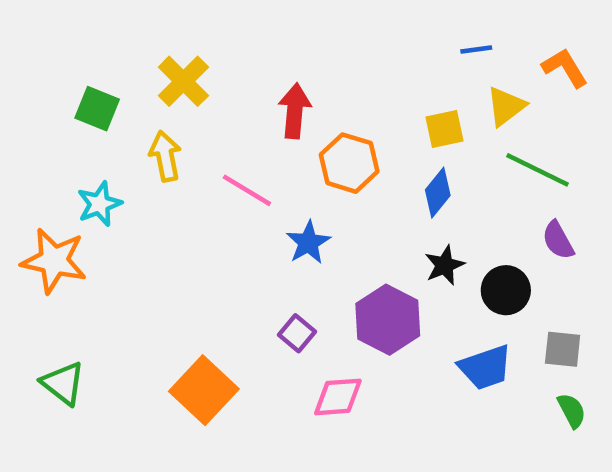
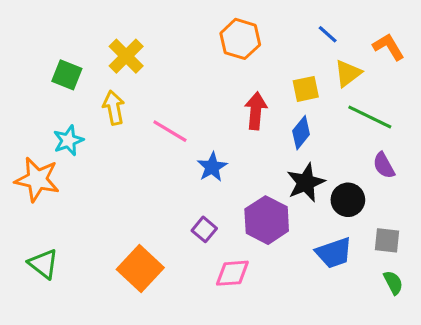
blue line: (476, 50) -> (328, 34), turned 50
red arrow: (295, 111) -> (256, 111), moved
orange hexagon: (349, 163) -> (240, 39), moved
black star: (444, 265) -> (306, 183), size x1.4

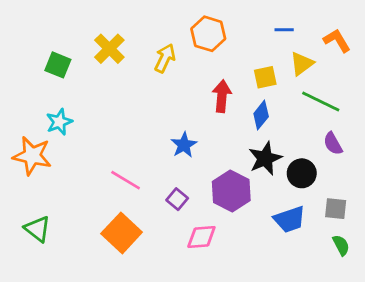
blue line: (328, 34) -> (284, 30), turned -42
yellow arrow: (114, 108) -> (165, 58), moved, turned 36
pink line: (170, 131) -> (126, 180), moved

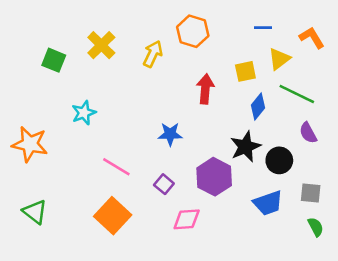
blue diamond: (261, 115) -> (258, 107), moved
cyan star: (59, 122) -> (84, 113), moved
blue star: (184, 145) -> (170, 134), turned 30

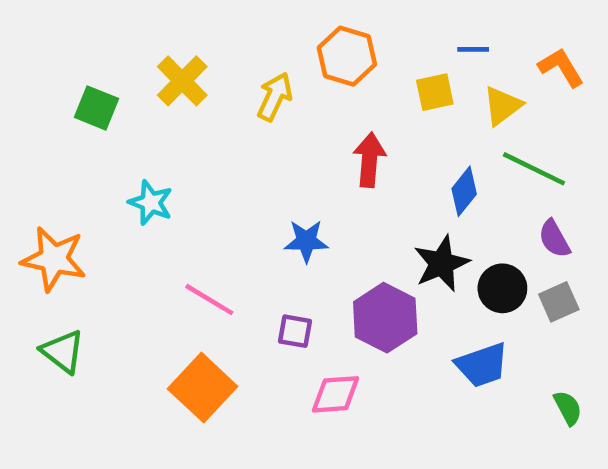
yellow square: (245, 71) -> (435, 92), moved
cyan star: (84, 113) -> (151, 203), turned -30
purple square: (164, 184) -> (295, 331), turned -30
gray square: (311, 193) -> (559, 302), moved, turned -30
green triangle: (35, 212) -> (63, 351), moved

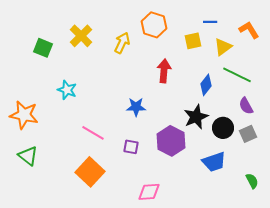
pink diamond: (336, 394) -> (149, 192), moved

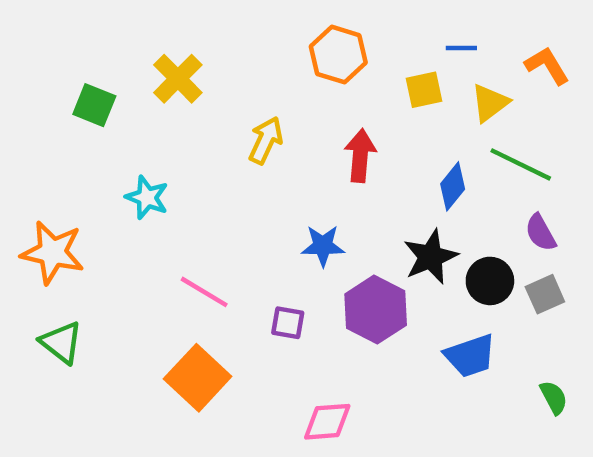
yellow arrow: (122, 43) -> (266, 140), moved
blue star: (136, 107) -> (323, 246), moved

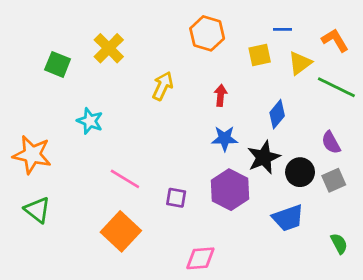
red arrow: (360, 156) -> (221, 95), size x0.7
green line: (521, 164) -> (336, 87), moved
blue star: (323, 246) -> (225, 138), moved

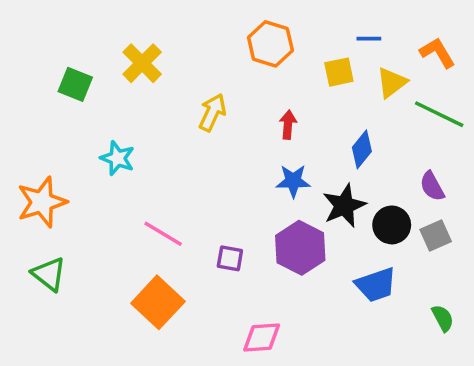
orange star: (32, 155) -> (42, 202), turned -30

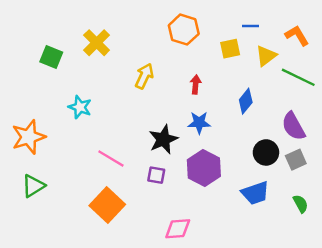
purple semicircle: (432, 186) -> (293, 126), size x1.4
black star: (344, 206) -> (163, 139), moved
green triangle: (49, 274) -> (33, 186), turned 50
green semicircle: (443, 318) -> (301, 204), moved

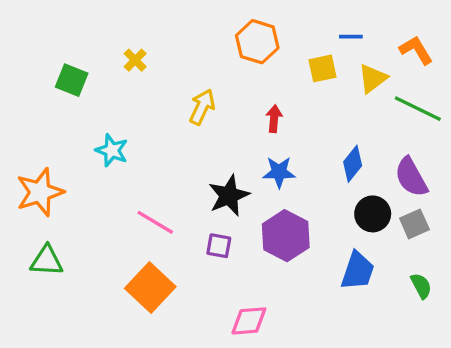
yellow cross: (97, 43) -> (135, 60), size x0.6
blue diamond: (246, 101) -> (353, 164), moved
green triangle: (33, 186) -> (47, 261), turned 35
blue trapezoid: (255, 193) -> (358, 271), turned -52

